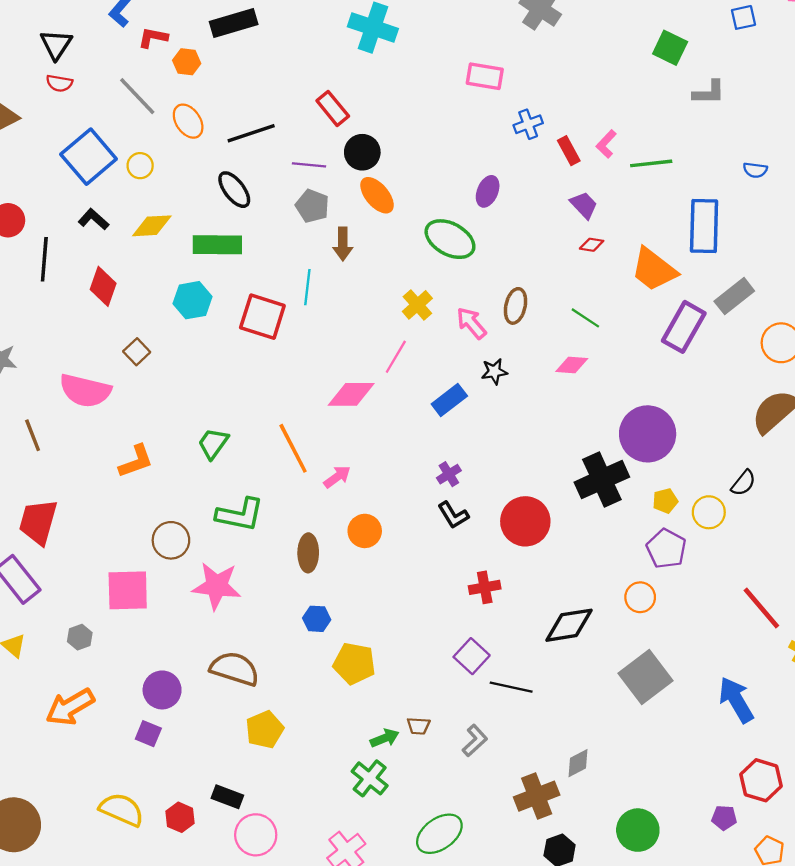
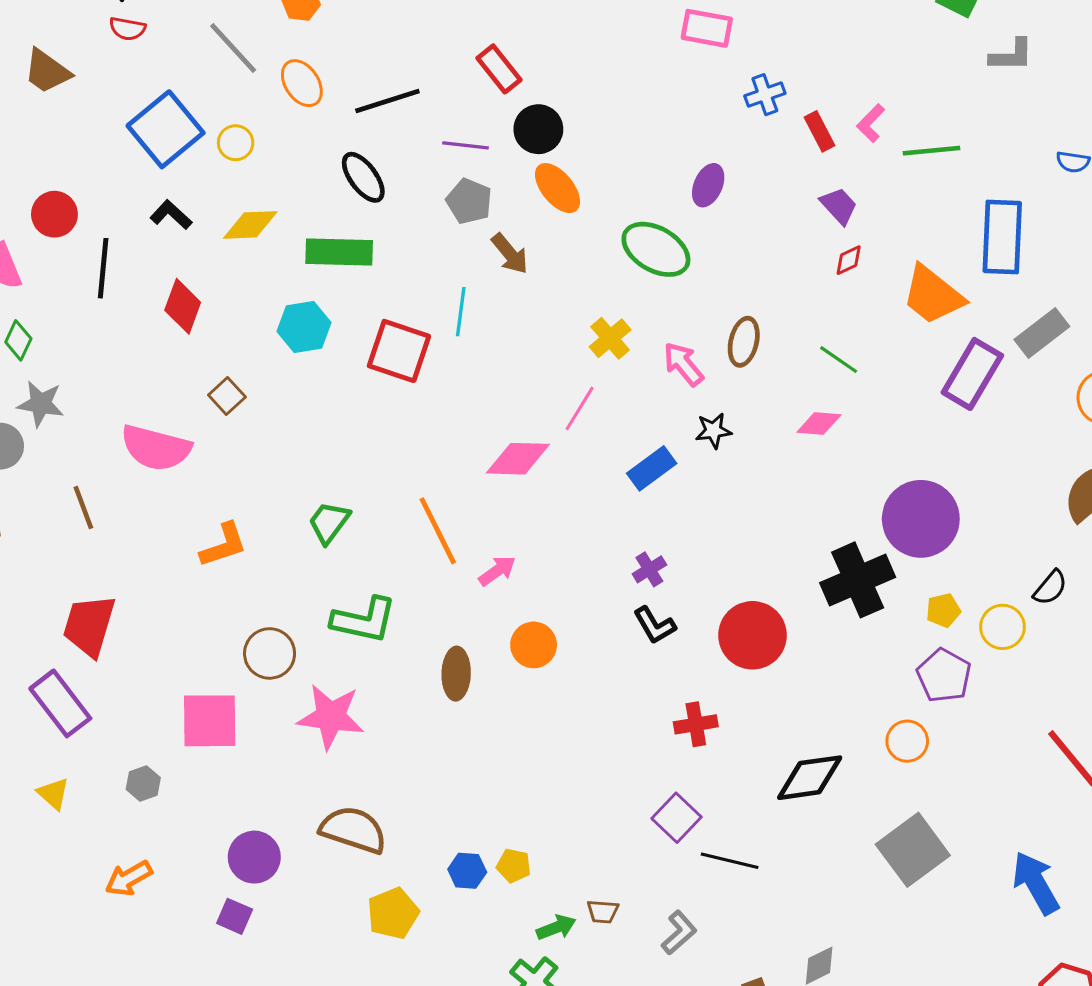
brown arrow: (343, 244) -> (510, 254), turned -40
red diamond: (592, 245) -> (849, 260), turned -35
blue hexagon: (317, 619) -> (467, 871), moved
yellow pentagon: (354, 664) -> (514, 866), moved, size x0.6
orange arrow: (70, 707) -> (129, 878), size x0.7

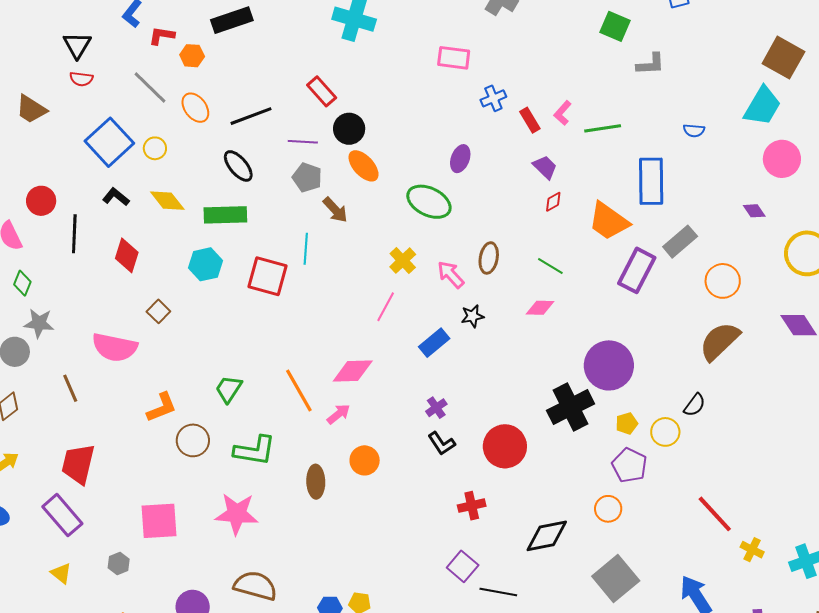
yellow diamond: (250, 225) -> (167, 201), turned 57
pink diamond: (518, 459) -> (353, 371), moved
brown circle: (270, 653) -> (193, 440), moved

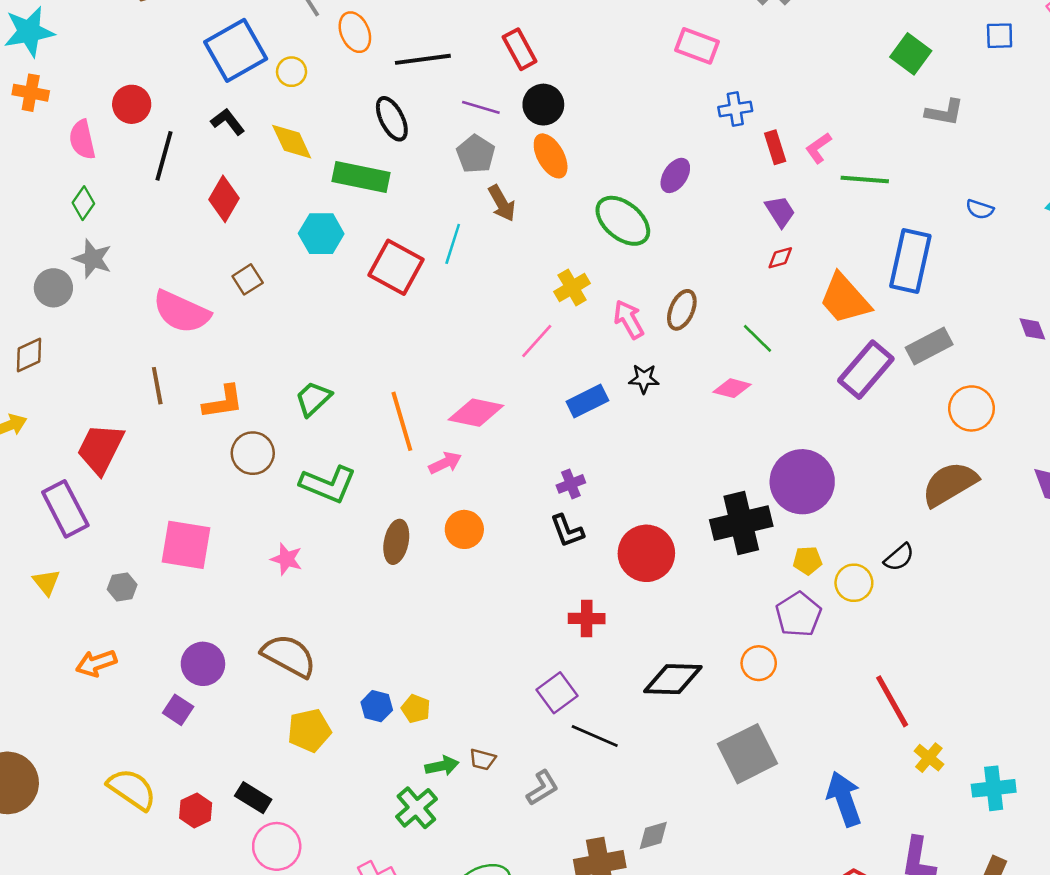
brown line: (70, 388) -> (157, 386), moved
pink star: (237, 514) -> (286, 559), size x0.6

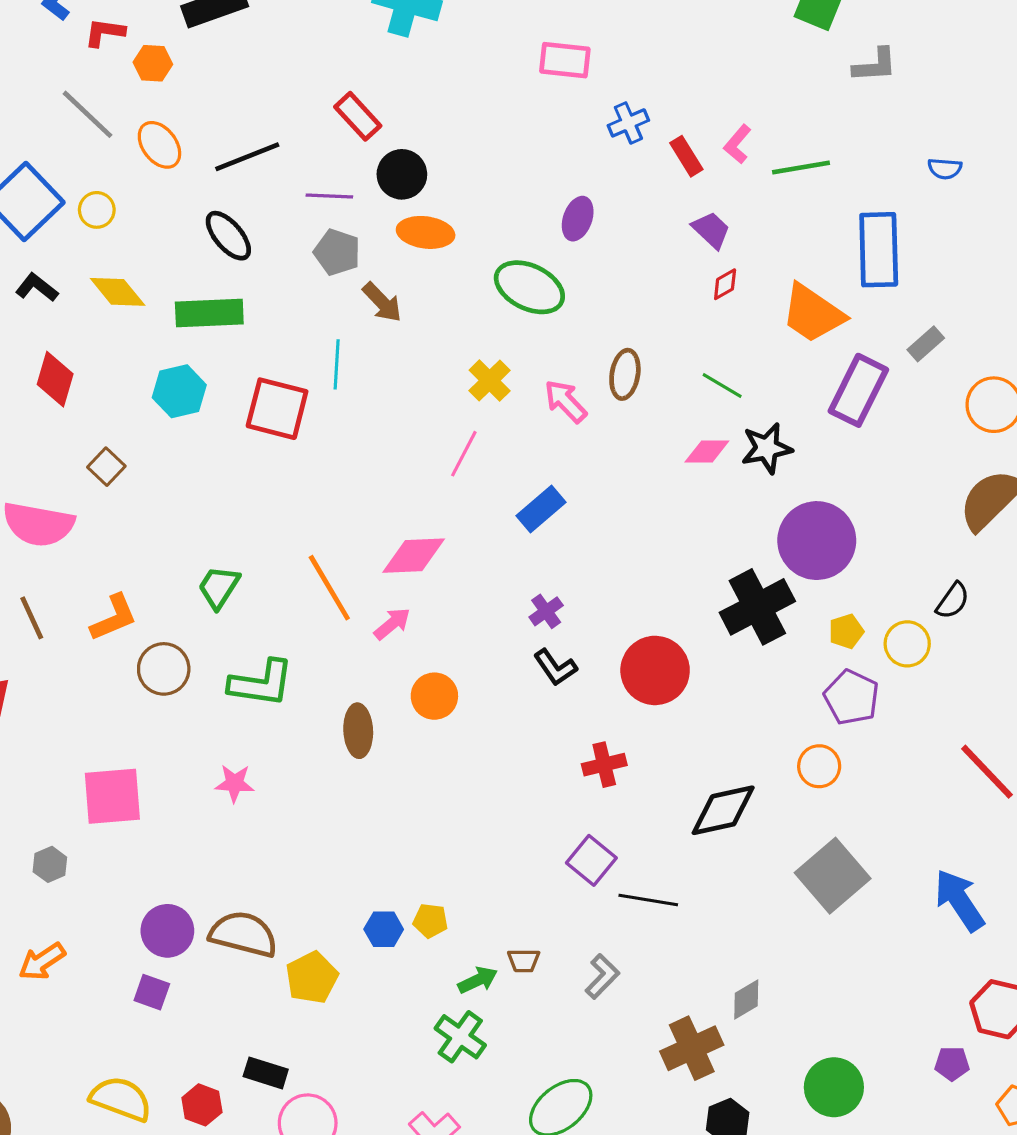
orange ellipse: (551, 156) -> (426, 232), turned -39
gray rectangle: (929, 346) -> (926, 344), size x0.7
black star: (644, 379) -> (767, 448), moved, size x1.4
brown semicircle: (289, 656) -> (243, 934), moved

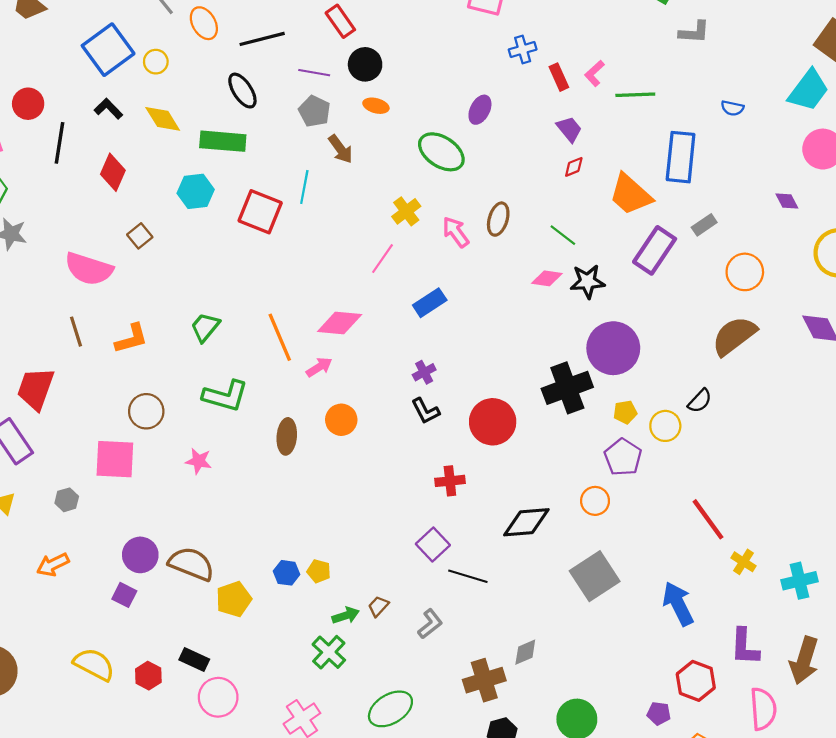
orange ellipse: (426, 232) -> (376, 106), size x0.7
brown circle: (164, 669) -> (146, 411), moved
brown trapezoid: (524, 961) -> (378, 606), turned 125

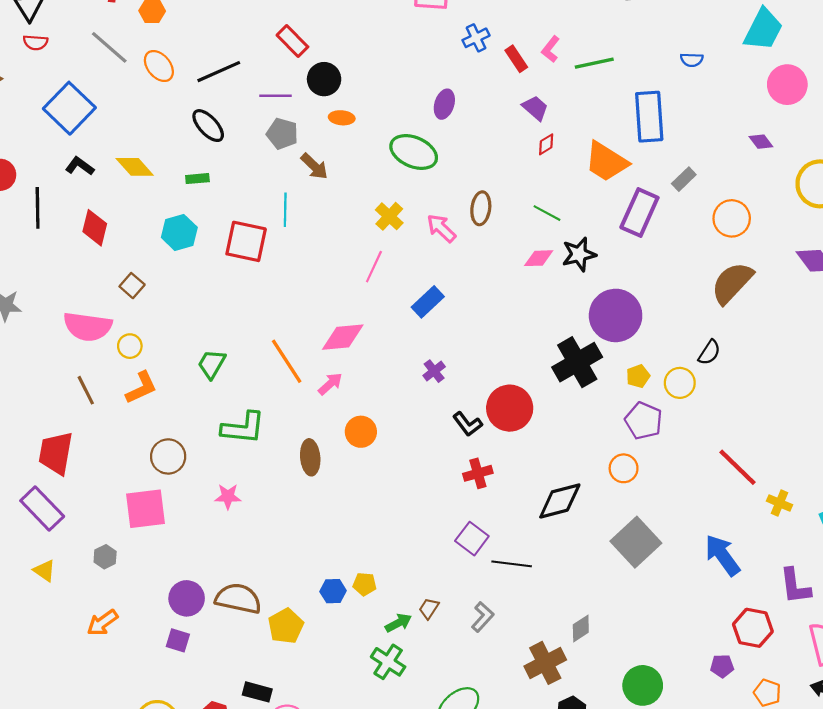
yellow circle: (156, 62) -> (130, 346), moved
green rectangle: (223, 141) -> (197, 179), size x0.5
black L-shape: (425, 411) -> (468, 424), moved

